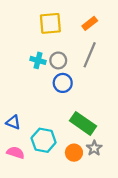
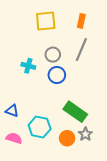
orange rectangle: (90, 23) -> (81, 21), turned -40
cyan cross: (38, 60) -> (28, 66), moved

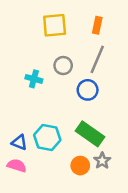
blue circle: (57, 75) -> (88, 90), moved
blue triangle: (12, 111) -> (19, 142), moved
cyan hexagon: (40, 127) -> (47, 137), moved

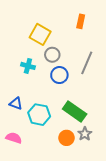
yellow square: (55, 25) -> (40, 34), moved, turned 35
gray line: (97, 59) -> (87, 63), moved
blue circle: (88, 90) -> (59, 75), moved
blue triangle: (19, 142) -> (16, 103), moved

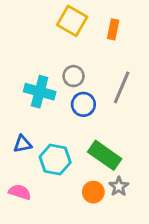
yellow square: (40, 34) -> (72, 21), moved
cyan cross: (28, 66) -> (40, 92), size x1.5
blue triangle: (16, 103) -> (23, 144), turned -32

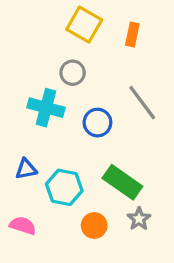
gray circle: (74, 76) -> (73, 73), moved
gray line: (122, 87) -> (142, 103), turned -60
orange circle: (93, 192) -> (94, 226), moved

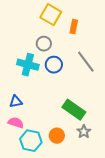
orange rectangle: (132, 35) -> (74, 27), moved
blue circle: (97, 123) -> (54, 65), moved
cyan hexagon: (64, 187) -> (31, 141), moved
pink semicircle: (23, 226) -> (16, 123), moved

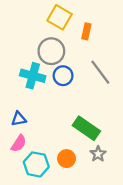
gray circle: (44, 44) -> (51, 51), size x1.5
pink semicircle: (16, 123) -> (19, 143), turned 105

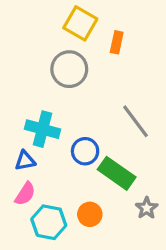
gray line: (100, 72) -> (136, 121), moved
cyan cross: (33, 76) -> (42, 129), moved
blue circle: (63, 76) -> (85, 151), moved
gray star: (98, 154) -> (147, 208), moved

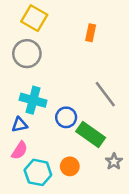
yellow square: (80, 23) -> (34, 18), moved
gray circle: (69, 69) -> (27, 54), moved

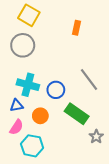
blue circle: (66, 117) -> (56, 90), moved
orange circle: (70, 166) -> (40, 116), moved

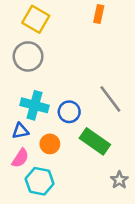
orange rectangle: (77, 28) -> (99, 14), moved
gray star: (96, 137) -> (119, 180), moved

